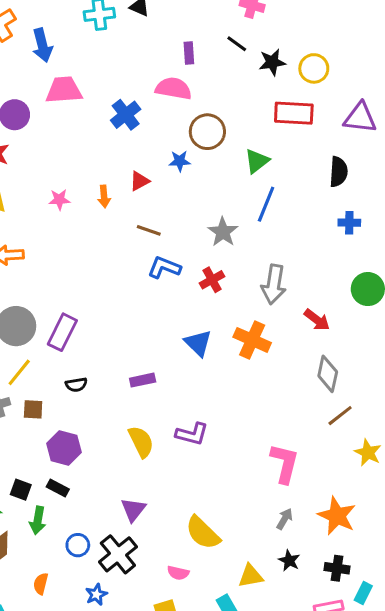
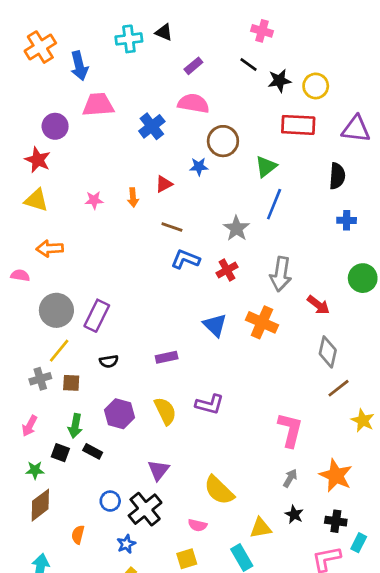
purple rectangle: (189, 53) -> (193, 66), moved, turned 54
purple hexagon: (64, 448) -> (120, 414), moved
green arrow: (38, 520) -> (75, 426), moved

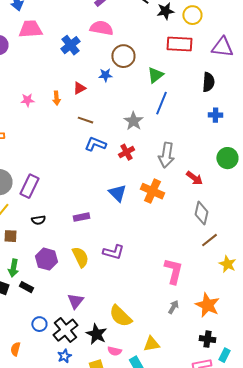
black star: (294, 514) -> (96, 334), moved, size x1.5
pink semicircle: (197, 525) -> (114, 351), moved
blue star: (126, 544) -> (64, 356), moved

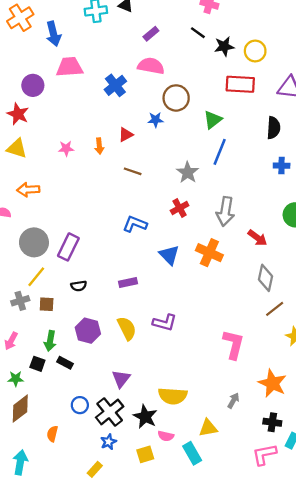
blue L-shape: (95, 144) -> (135, 224), moved
gray arrow: (173, 307) -> (233, 401), moved
yellow semicircle: (120, 316) -> (173, 396), turned -40

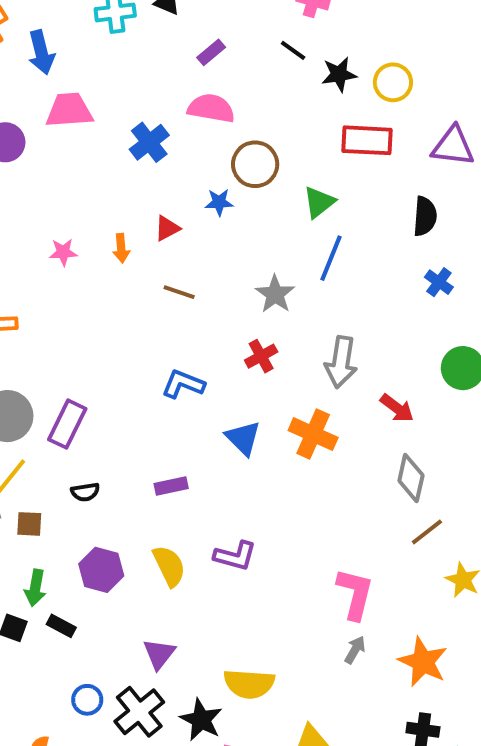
blue cross: (282, 166) -> (439, 282), turned 35
gray arrow: (233, 401) -> (355, 650), moved

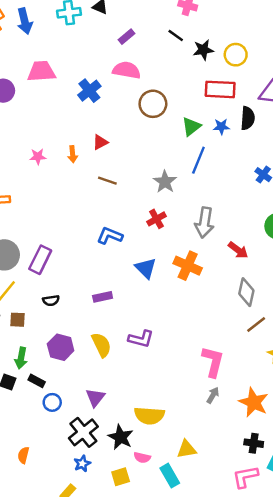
blue arrow: (41, 52) -> (25, 21), moved
blue star: (219, 202) -> (221, 127), moved
black semicircle: (425, 216) -> (248, 118), moved
blue circle: (87, 700) -> (52, 402), moved

